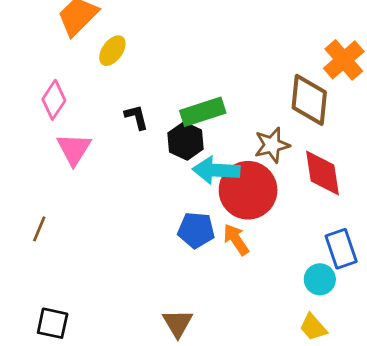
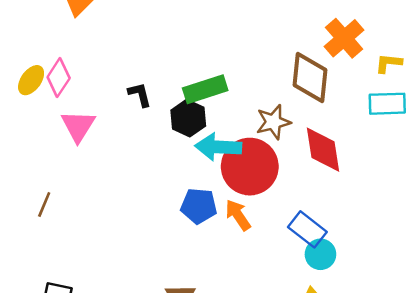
yellow ellipse: (112, 51) -> (31, 80), moved
blue rectangle: (341, 249) -> (307, 229), moved, turned -33

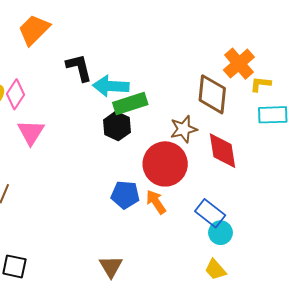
yellow L-shape: (389, 63) -> (260, 84), moved
black L-shape: (140, 95) -> (79, 68), moved, size x1.4
cyan arrow: (218, 147) -> (111, 86), moved

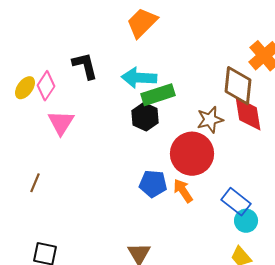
orange trapezoid: (34, 30) -> (142, 23), moved
black L-shape: (79, 68) -> (85, 66), moved
red diamond: (223, 151) -> (248, 114), moved

